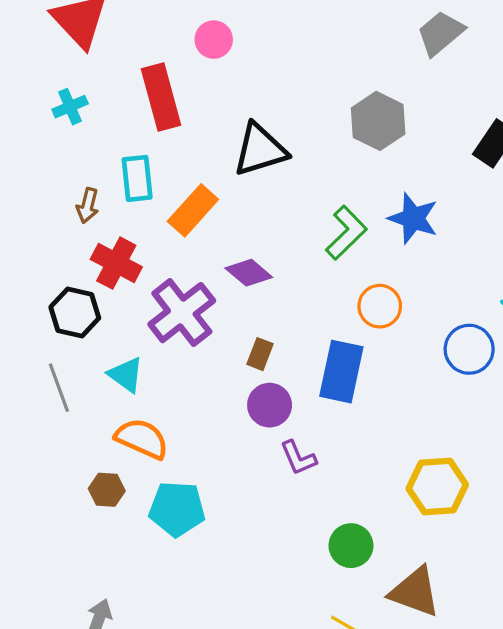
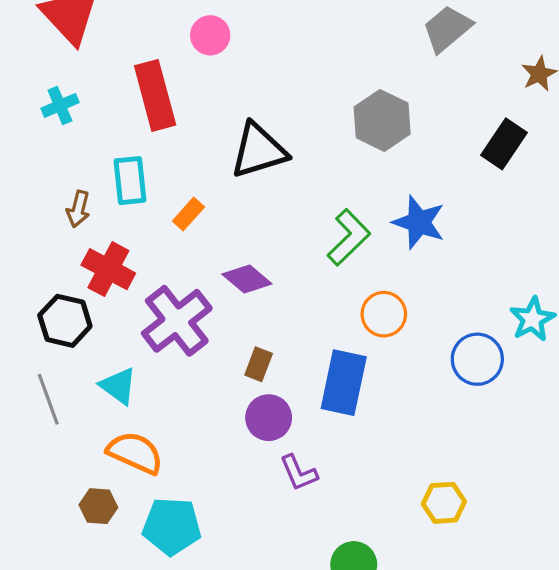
orange rectangle: (193, 210) -> (188, 214), size x0.6
yellow hexagon: (437, 487) -> (444, 503), size x0.7

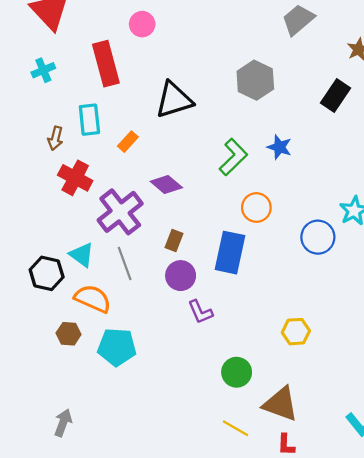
blue star: (419, 222) -> (279, 147), size x0.7
black hexagon: (65, 321) -> (47, 273), moved
gray line: (48, 399) -> (125, 264), moved

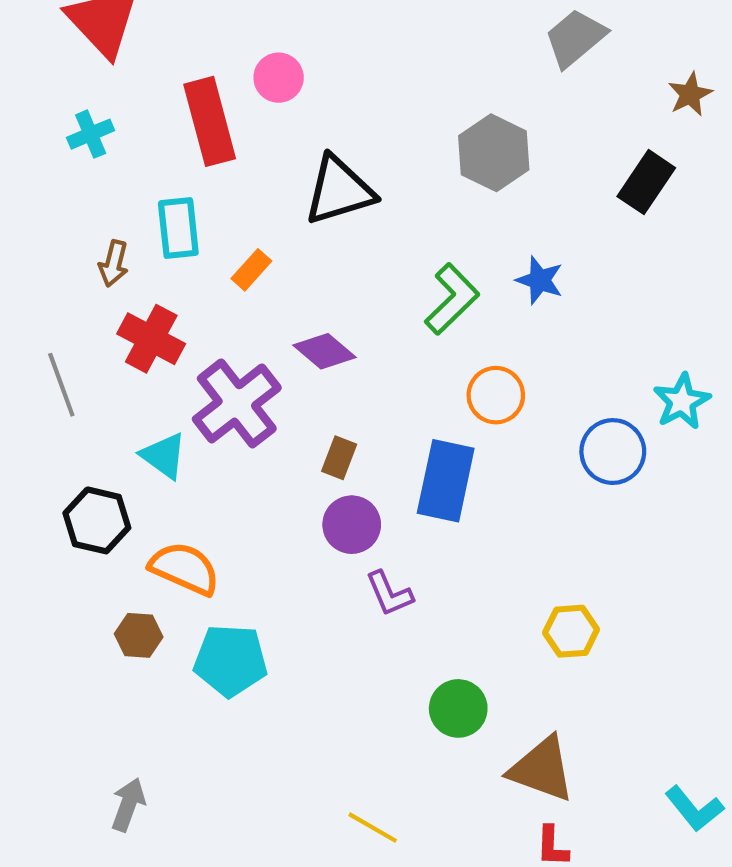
pink circle: (142, 24) -> (279, 78), moved
cyan triangle: (82, 255) -> (164, 456), moved
gray line: (125, 264) -> (61, 385), moved
yellow line: (235, 428) -> (373, 828), moved

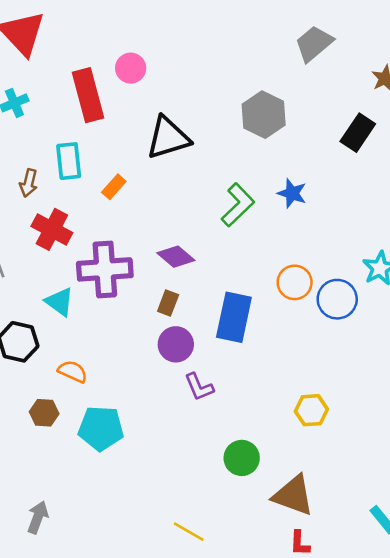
purple diamond: (325, 351) -> (176, 257), moved
orange circle: (496, 395) -> (295, 282), moved
purple cross: (237, 403) -> (105, 269), turned 34
orange semicircle: (185, 569) -> (73, 371), size x0.7

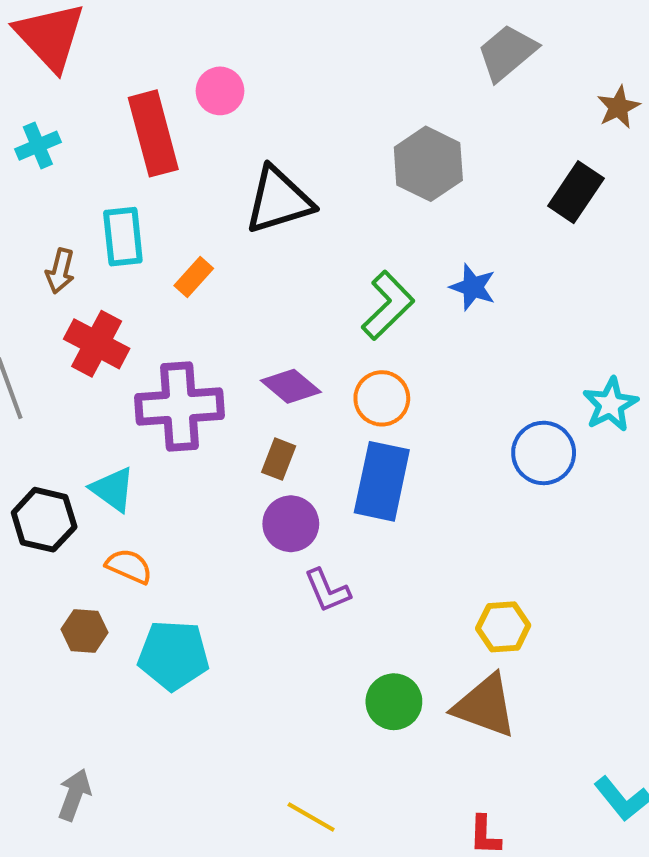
orange circle: (295, 282) -> (382, 398), moved
cyan triangle: (60, 302) -> (113, 489), moved
brown triangle: (293, 495) -> (485, 706), moved

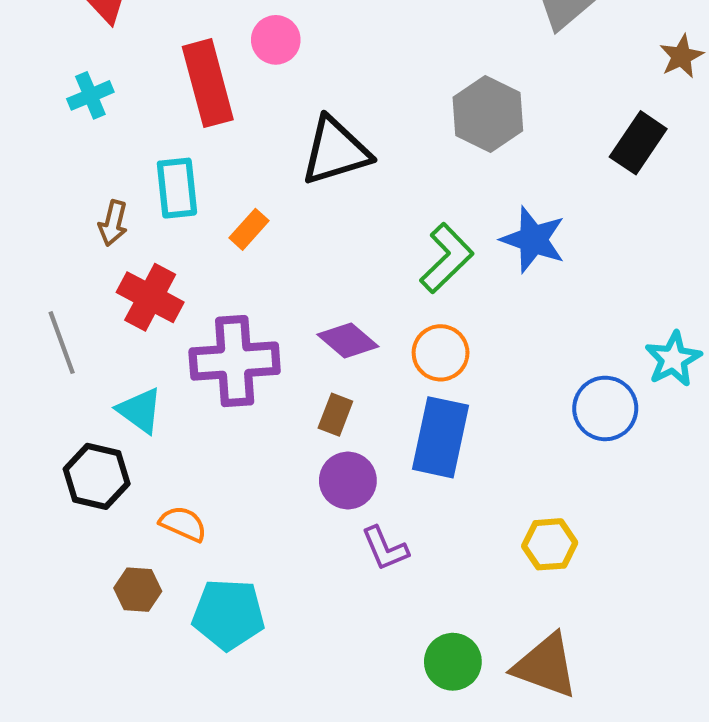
blue star: (473, 287) -> (533, 240), size x1.4
cyan triangle: (113, 489) -> (140, 411), moved
yellow hexagon: (503, 627) -> (550, 544), moved

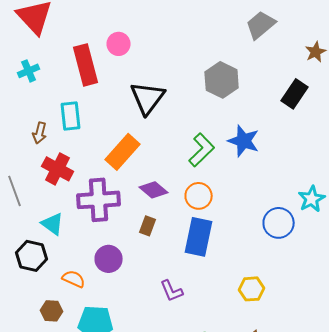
black triangle: (335, 151) -> (148, 98), turned -36
orange rectangle: (249, 229) -> (123, 152), moved, size x1.8
purple circle: (348, 481) -> (109, 259), moved

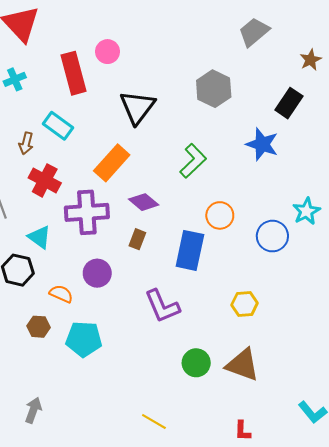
cyan rectangle: (71, 116) -> (58, 126), turned -48
blue star: (244, 141) -> (262, 144), moved
orange circle: (199, 196) -> (220, 215), moved
purple L-shape: (172, 291) -> (162, 306), size x1.5

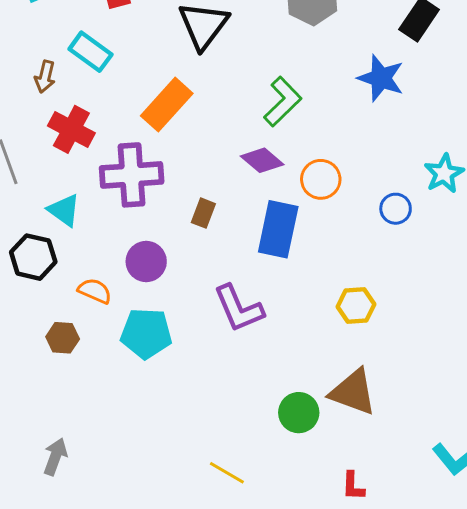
purple diamond: (144, 202) -> (262, 160), moved
blue circle: (272, 236) -> (396, 209), size x0.7
cyan pentagon: (84, 339) -> (146, 333), moved
green circle: (196, 363) -> (299, 413), moved

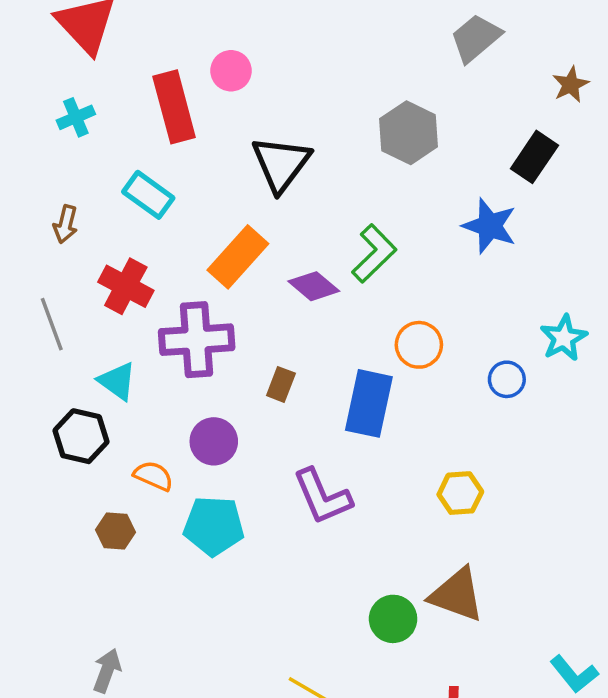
brown arrow: (45, 77) -> (66, 224), moved
purple diamond: (262, 160) -> (314, 286), moved

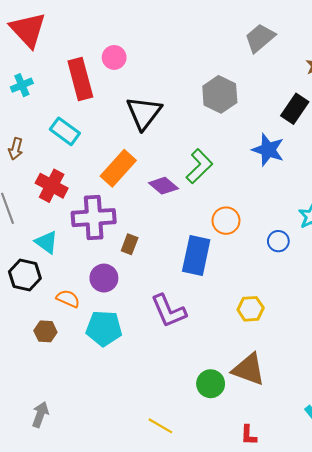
brown rectangle: (281, 384) -> (130, 244), moved

